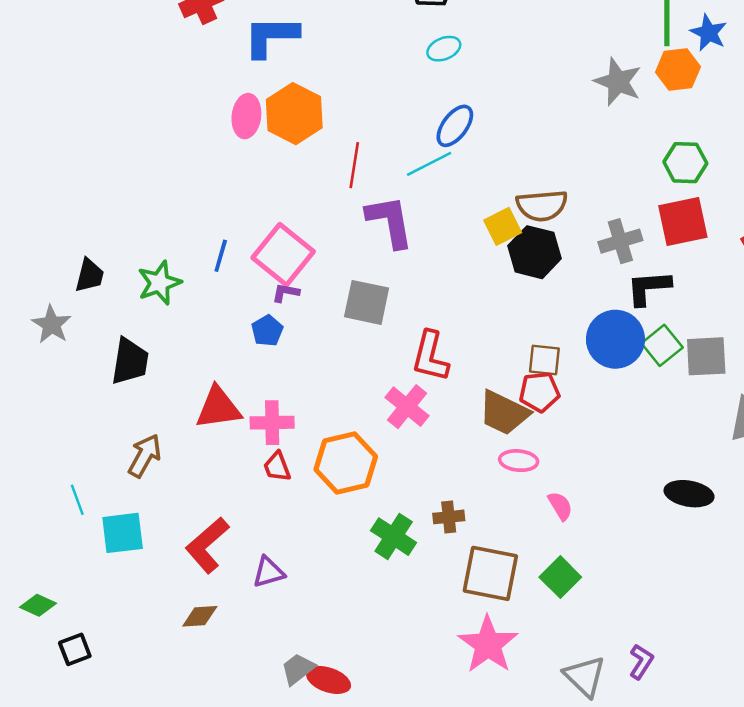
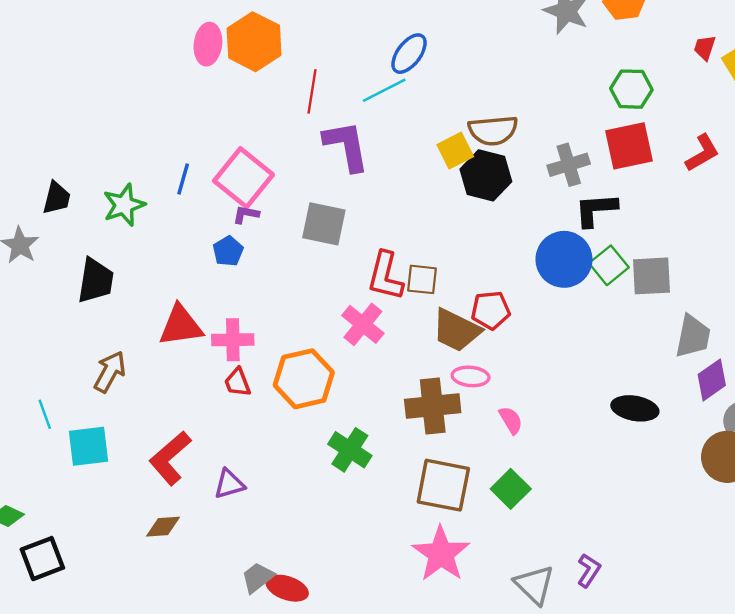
brown square: (544, 360) -> (422, 279), moved
brown cross: (449, 517) -> (433, 406), moved, size x1.8
black square: (75, 649) -> (42, 559), size x1.4

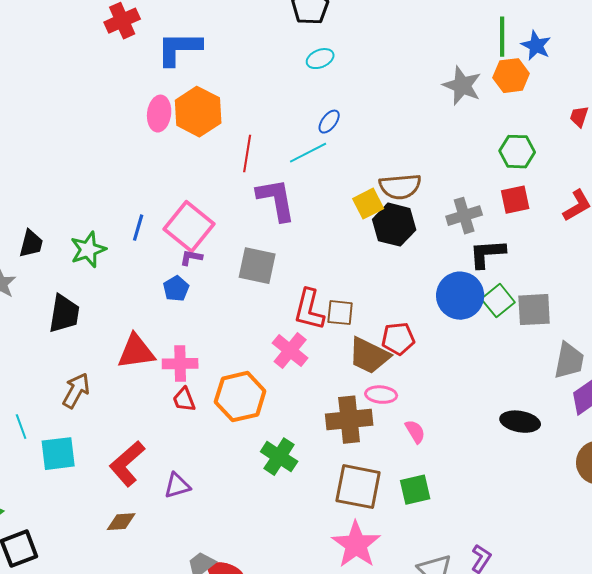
blue ellipse: (409, 54) -> (329, 122), size x0.7
red square: (629, 146) -> (515, 200), size x0.7
green square: (511, 489) -> (415, 490), turned 32

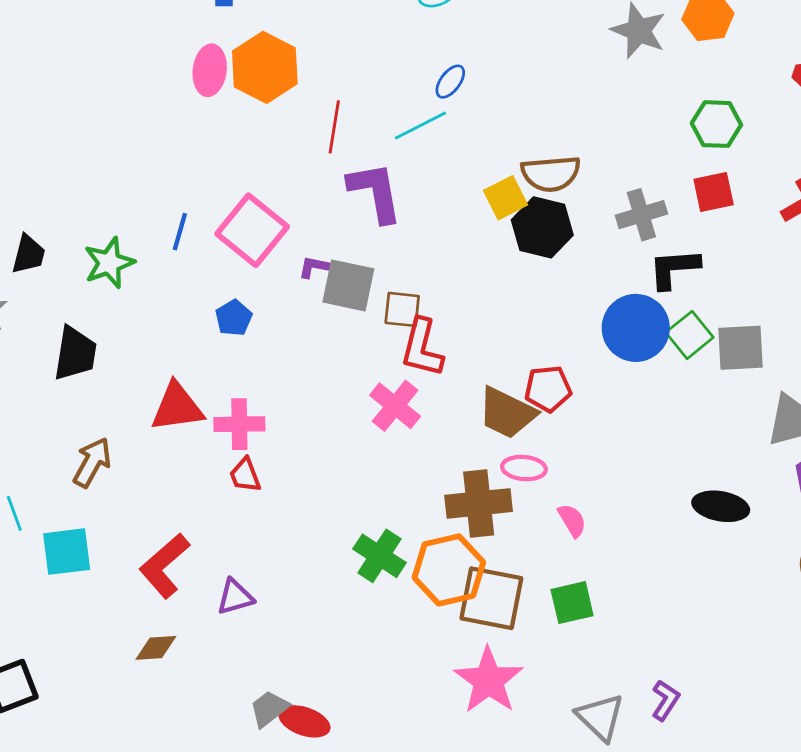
purple L-shape: (191, 258) -> (314, 267), moved
brown square: (340, 313) -> (402, 309), moved
orange hexagon: (240, 397) -> (449, 570), moved

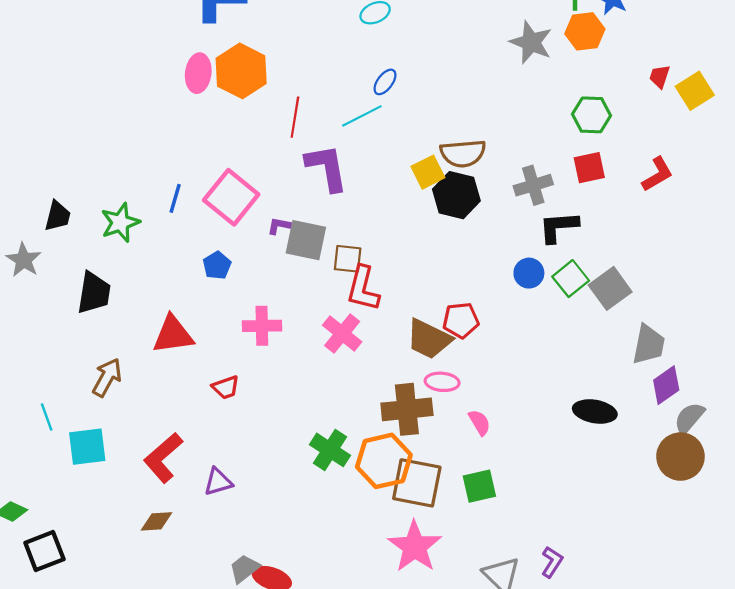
blue circle: (636, 328) -> (529, 273), size x0.6
gray square: (740, 348) -> (610, 288), turned -33
pink cross: (239, 424) -> (262, 326), moved
red trapezoid: (245, 475) -> (226, 387), turned -88

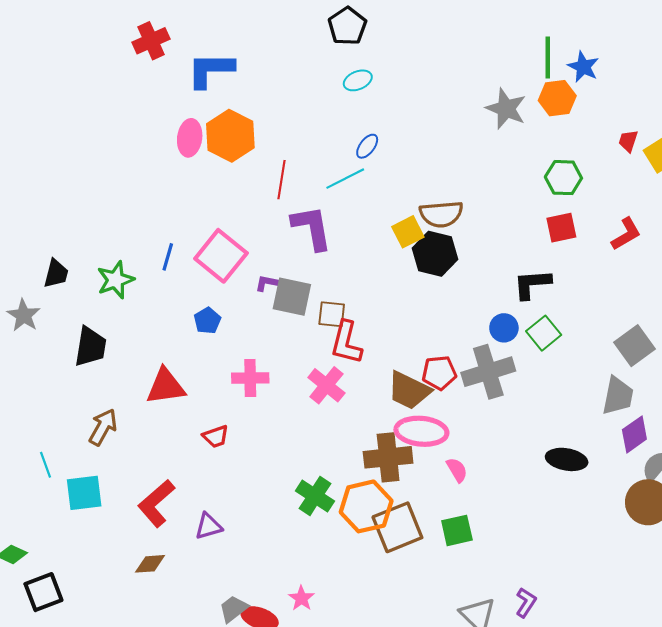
gray cross: (533, 185) -> (488, 372), moved, size x1.4
gray square: (610, 288) -> (634, 346), moved
pink ellipse: (442, 382) -> (421, 431), size x1.6
brown square: (417, 483) -> (397, 527), turned -33
pink star: (415, 547) -> (301, 598), moved, size x0.5

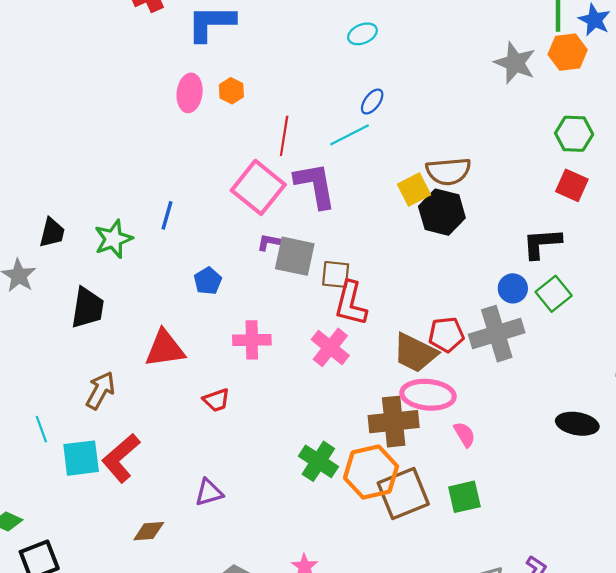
orange hexagon: (230, 136) -> (231, 91), size x0.5
red square: (561, 228) -> (572, 185), turned 36
pink square: (221, 256) -> (258, 187), moved
red L-shape: (156, 503) -> (121, 458), moved

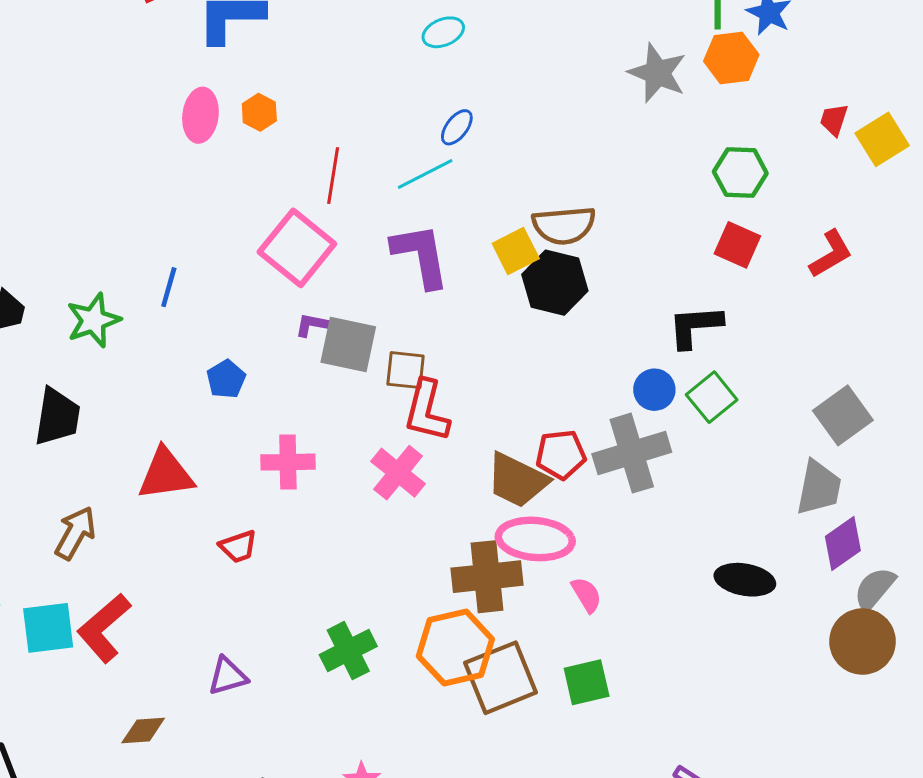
purple L-shape: (315, 185) -> (421, 255), moved
green cross: (318, 461) -> (348, 651), moved, turned 30

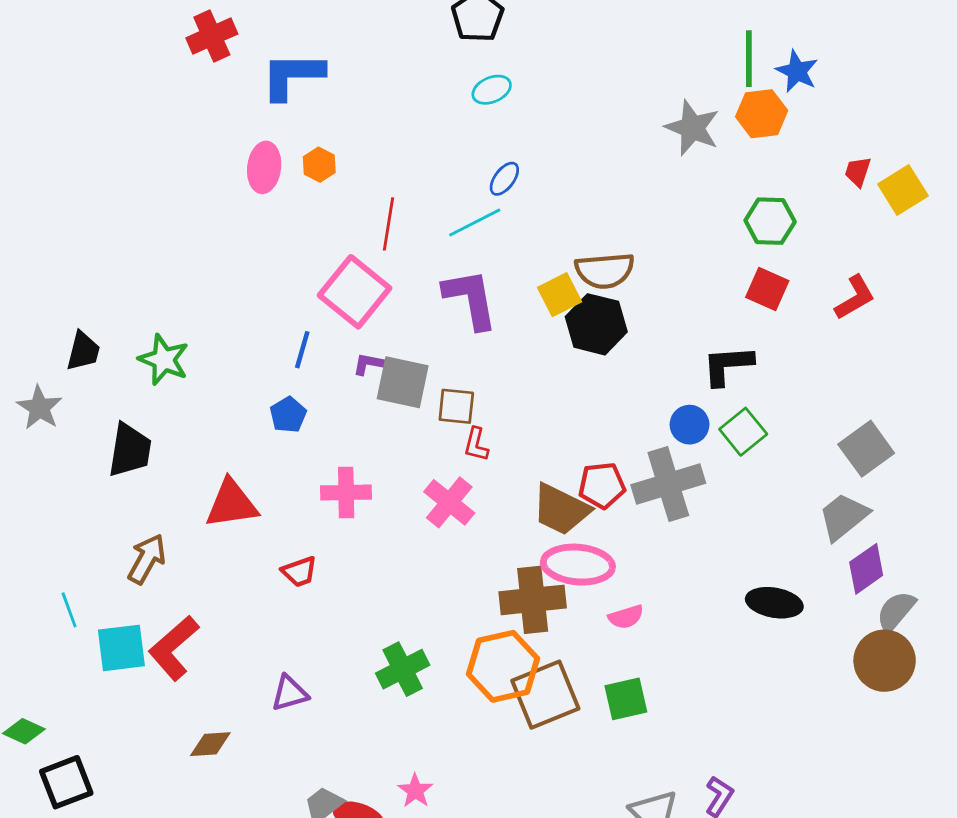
blue line: (169, 287) -> (302, 350), moved
green star: (93, 320) -> (164, 360), turned -30
red L-shape: (427, 411) -> (476, 444), size x0.6
gray trapezoid: (819, 488) -> (844, 517), turned -140
pink semicircle: (587, 595) -> (626, 617), turned 104

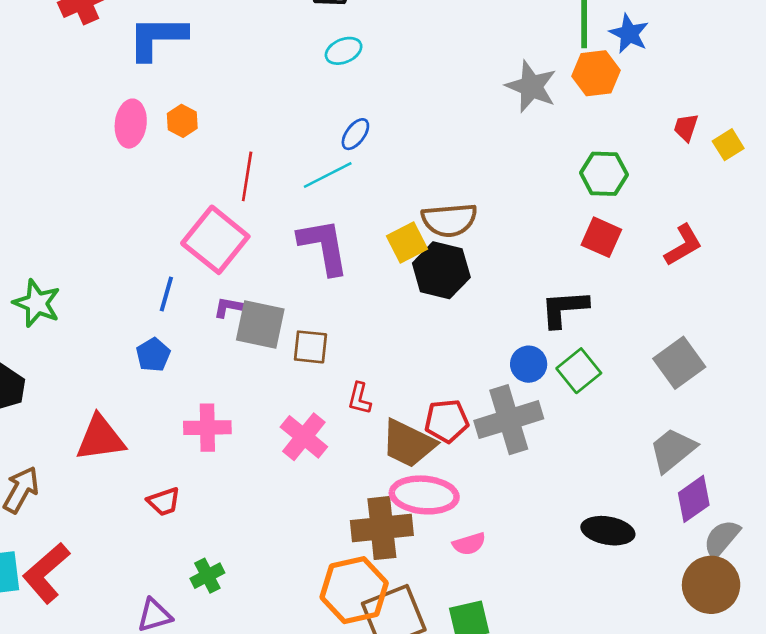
yellow square: (903, 190) -> (728, 145), size x0.7
red L-shape: (476, 444) -> (359, 398), moved
gray square: (866, 449) -> (679, 363), moved
green cross: (403, 669) -> (207, 576), moved, size x0.7

